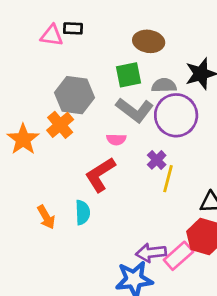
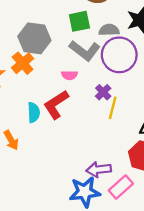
cyan semicircle: (83, 212) -> (34, 112), moved
pink rectangle: (179, 256) -> (121, 187), moved

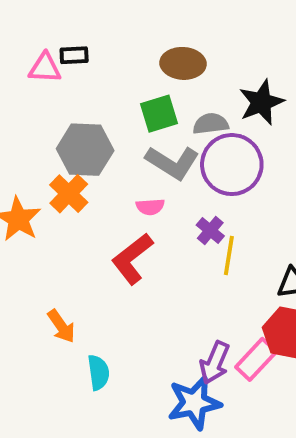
cyan semicircle: (34, 112) -> (98, 372), moved
purple arrow: (99, 170) -> (215, 363), turned -55
pink rectangle: (121, 187) -> (256, 359), moved

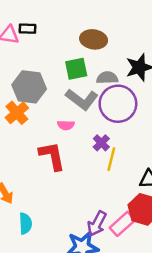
red L-shape: (132, 259) -> (52, 156), turned 112

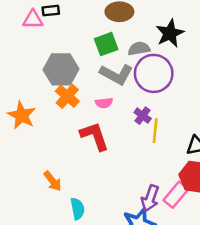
orange cross: (17, 113) -> (67, 96), moved

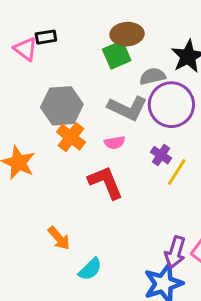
pink triangle: (33, 20) -> (25, 49), turned 40
green square: (106, 44) -> (117, 55), moved
yellow line: (155, 131) -> (177, 172), turned 30
cyan semicircle: (78, 209) -> (90, 269), turned 60

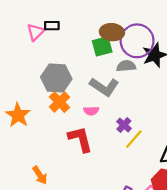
pink triangle: (25, 49) -> (35, 32), turned 30
purple circle: (171, 105) -> (137, 41), moved

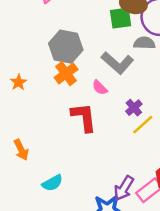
pink semicircle: (91, 111) -> (100, 88), turned 40
orange star: (18, 115) -> (19, 82), size x0.6
orange arrow: (40, 175) -> (21, 150), moved

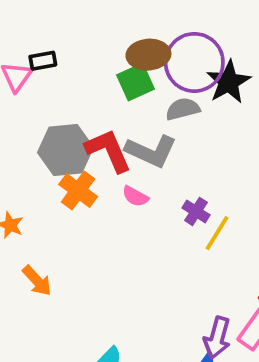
red L-shape: (84, 117) -> (108, 151), moved
orange arrow: (21, 150) -> (37, 281), moved

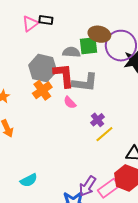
gray semicircle: (183, 109) -> (71, 52), moved
gray L-shape: (151, 151) -> (85, 83), turned -36

